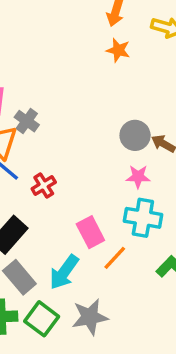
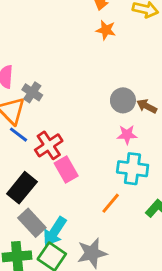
red cross: (44, 185) -> (49, 145), size x1.4
pink rectangle: (90, 232) -> (66, 169), moved
cyan arrow: (64, 272) -> (55, 232), moved

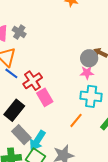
gray cross: (32, 92) -> (19, 32), moved
gray circle: (123, 100) -> (89, 58), moved

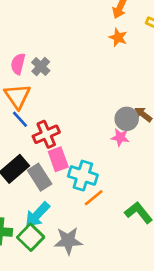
cyan cross: (91, 96) -> (83, 176), moved
gray rectangle: (21, 135) -> (40, 177), moved

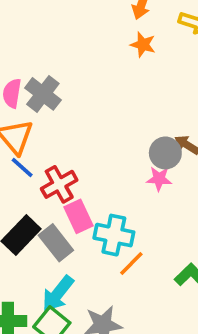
gray cross: (41, 67) -> (43, 94), size x1.4

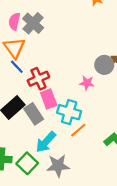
pink star: (159, 179) -> (87, 83), moved
cyan arrow: (58, 294) -> (46, 142), moved

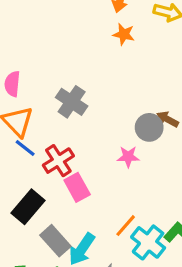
gray cross: (33, 23) -> (72, 102), moved
cyan cross: (69, 112) -> (148, 242), moved, turned 30
gray rectangle: (34, 114) -> (55, 241), moved

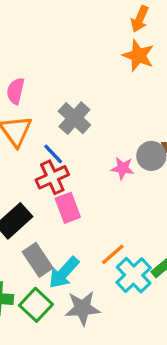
orange star: (124, 34) -> (138, 56), size x1.4
blue line: (25, 148) -> (53, 154), moved
pink star: (128, 157) -> (123, 168), moved

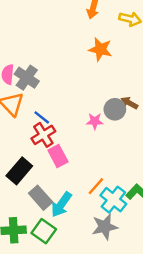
orange star: (138, 56) -> (100, 49), moved
gray cross: (74, 118) -> (27, 78), moved
gray star: (82, 308) -> (105, 227), moved

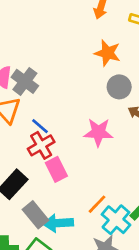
gray circle: (115, 109) -> (119, 87), moved
pink star: (95, 121) -> (98, 132), size x1.5
cyan arrow: (61, 204) -> (58, 223), turned 50

